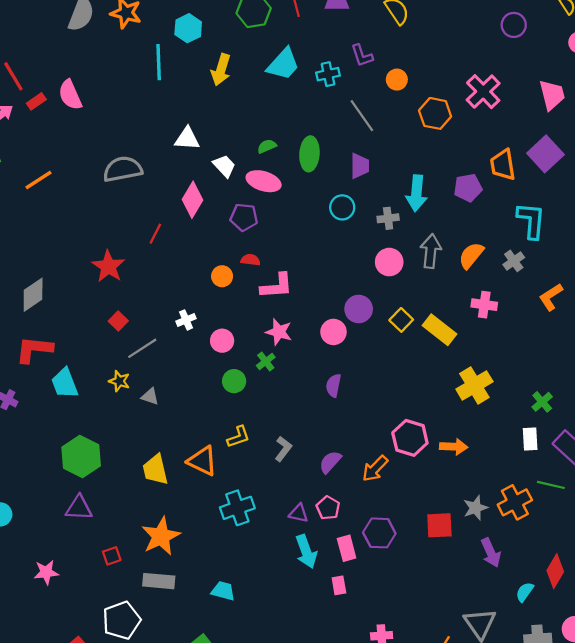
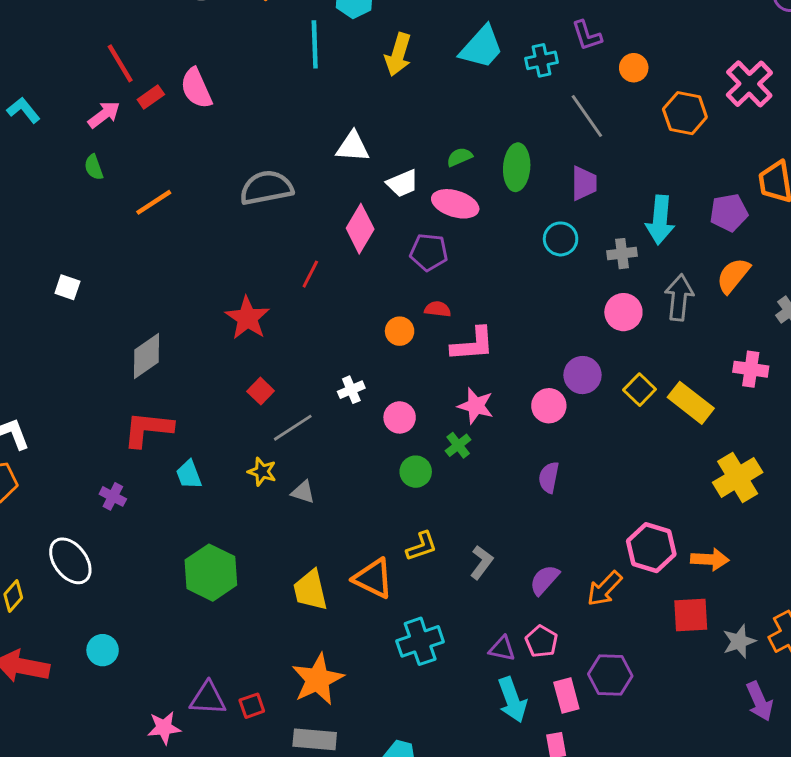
white trapezoid: (224, 166) -> (403, 183), turned 110
orange semicircle: (471, 255) -> (733, 276), moved
cyan trapezoid: (65, 383) -> (189, 475), size x0.7
purple triangle: (79, 508) -> (208, 698), moved
red square: (439, 525) -> (691, 615), moved

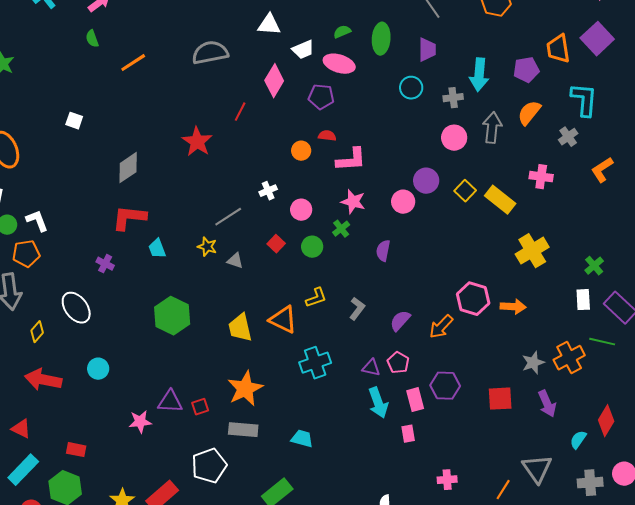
red square: (261, 391) -> (276, 244), moved
purple semicircle: (549, 477) -> (383, 251), moved
red square: (691, 615) -> (500, 399), moved

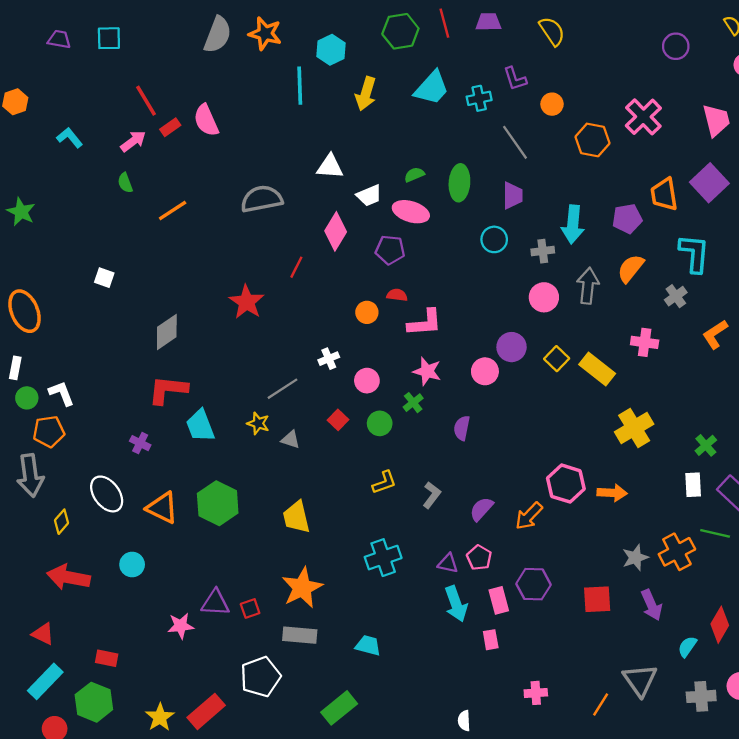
cyan trapezoid: (157, 249) -> (200, 426), size x1.4
orange triangle: (283, 320) -> (162, 508), moved

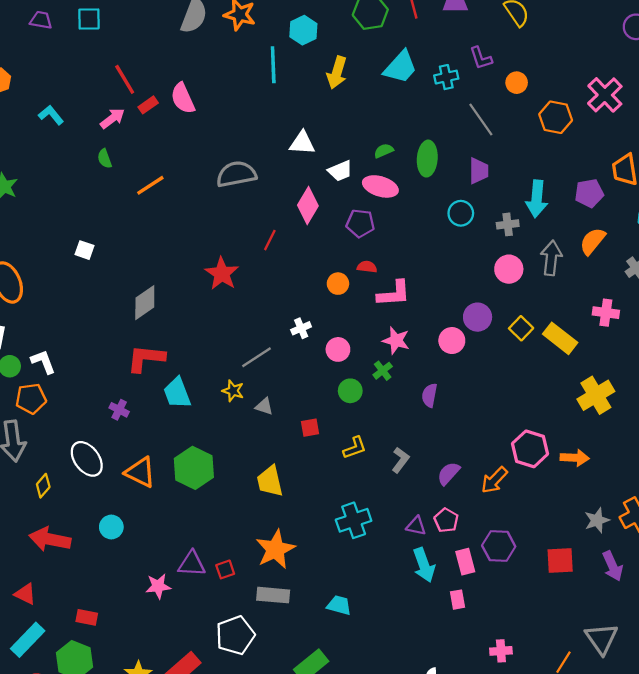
red square: (338, 420) -> (310, 428), moved, turned 36

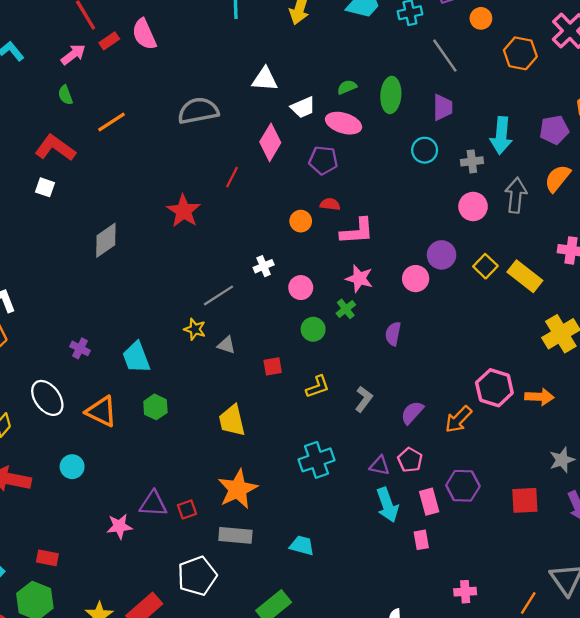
red L-shape: (146, 358) -> (55, 148), moved, turned 30
cyan trapezoid: (177, 393) -> (136, 357), moved
green hexagon: (194, 468) -> (155, 407), size x0.6

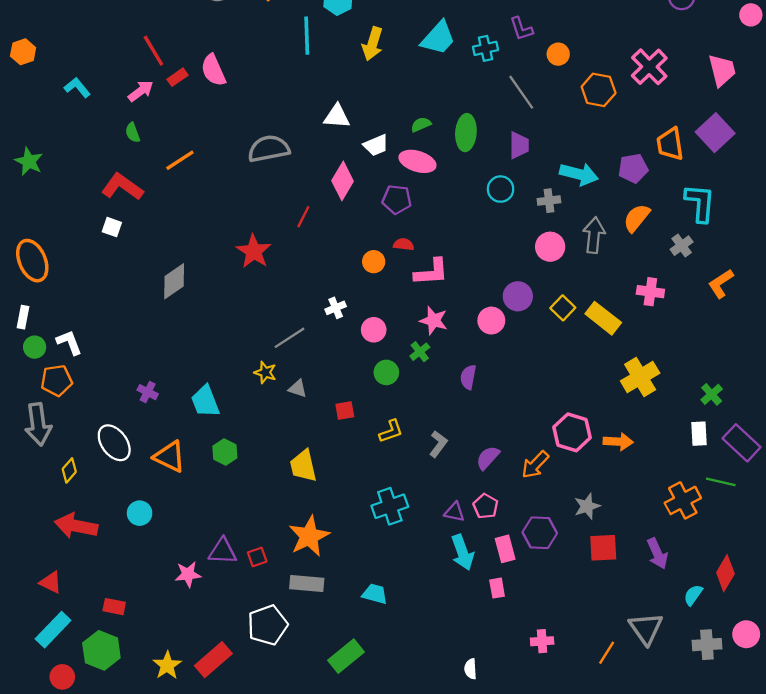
cyan arrow: (501, 136) -> (579, 174), turned -81
gray star: (562, 460) -> (587, 506), moved

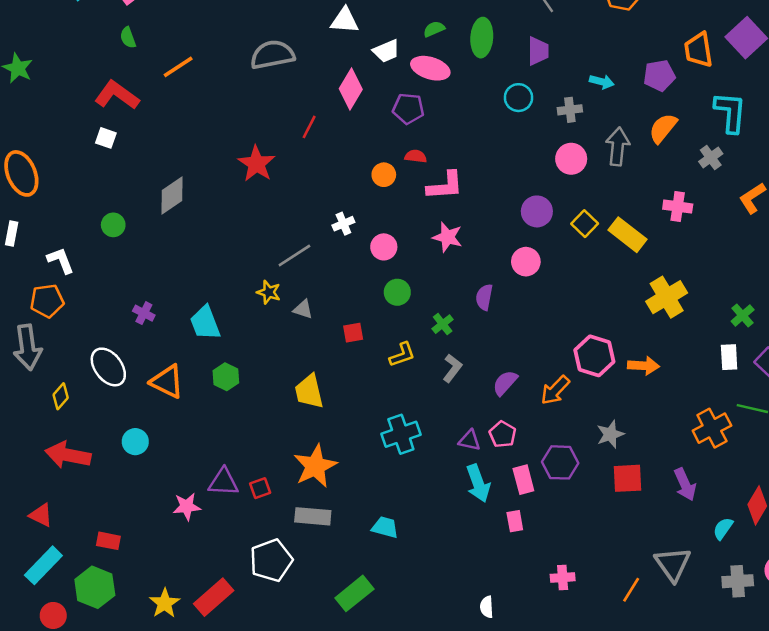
cyan arrow: (579, 174) -> (602, 82), size x0.6
pink circle: (491, 321) -> (526, 262), moved
green circle: (35, 347) -> (113, 225), moved
green cross: (420, 352) -> (443, 324), moved

